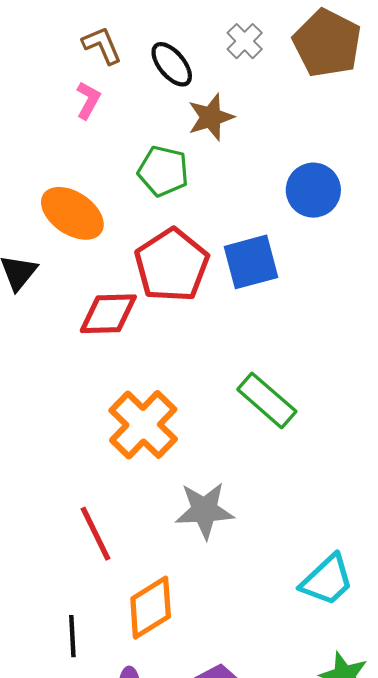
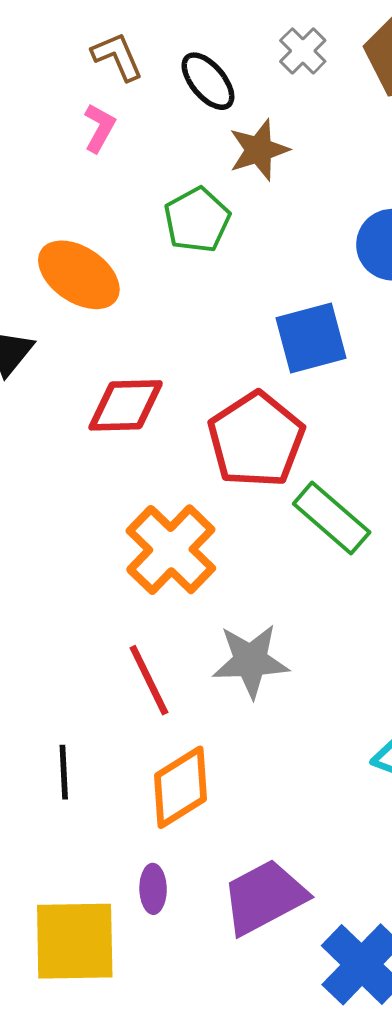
green pentagon: (163, 171) -> (197, 220), turned 30
red pentagon: (172, 265) -> (256, 440), moved
red line: (96, 534) -> (149, 680), moved
black line: (72, 636) -> (64, 772), moved

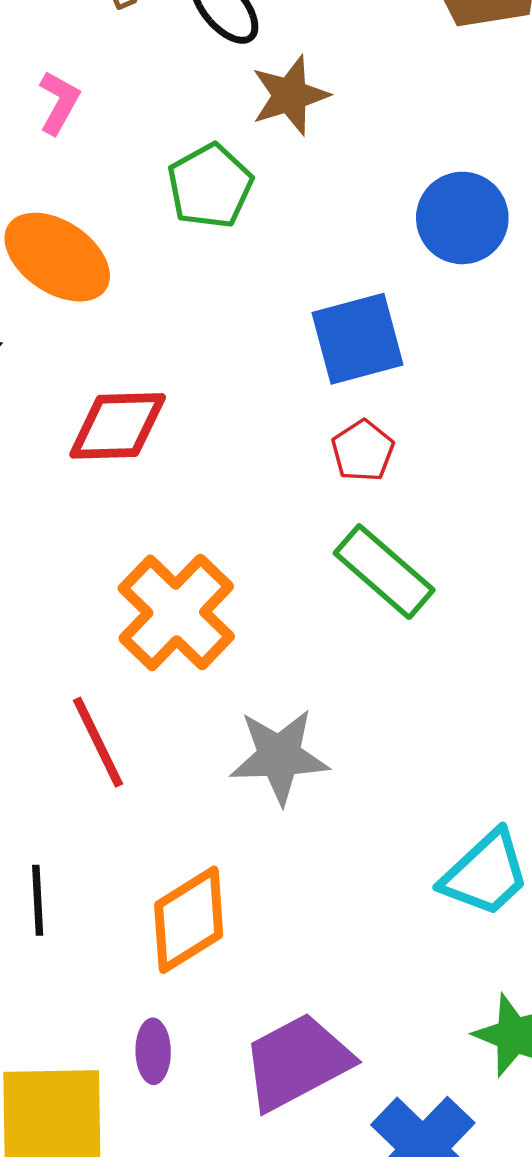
pink L-shape: (99, 128) -> (59, 102), moved
red pentagon: (256, 440) -> (363, 451), moved, size x0.5
red line: (149, 680) -> (98, 742), moved

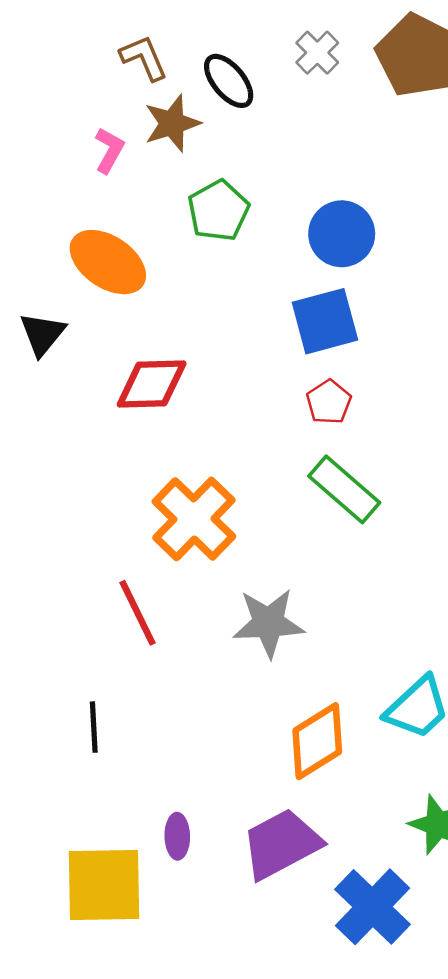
brown star: (290, 95) -> (172, 123), moved
blue circle: (462, 218) -> (342, 234), moved
orange diamond: (189, 920) -> (317, 741), moved

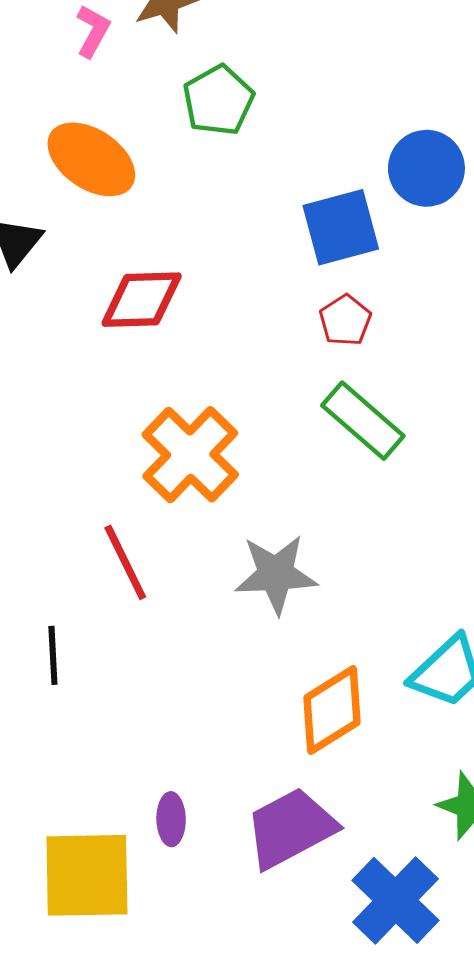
blue circle: (342, 234) -> (426, 168), moved
black line: (94, 727) -> (53, 655), moved

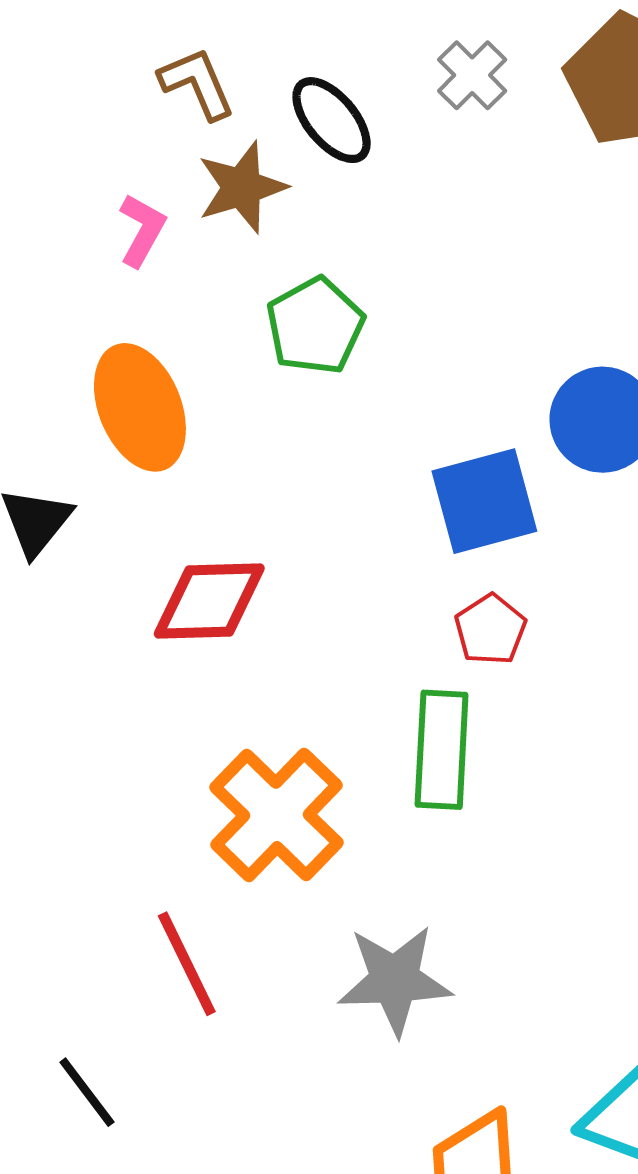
orange ellipse: (91, 159) -> (140, 407), turned 34
green rectangle: (363, 421) -> (442, 750), moved, turned 52
black line: (53, 655) -> (87, 1092), turned -34

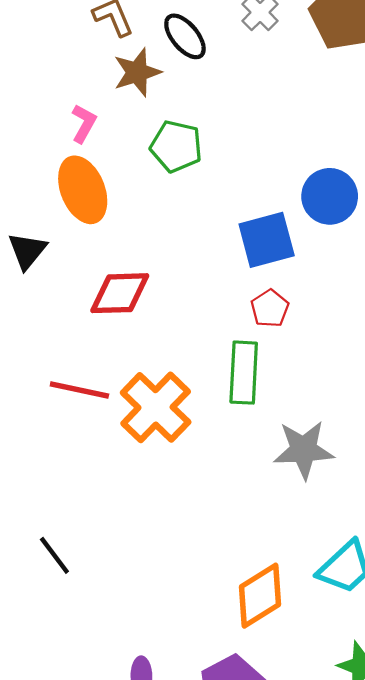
pink L-shape: (142, 230) -> (84, 123), moved
green pentagon: (315, 326) -> (176, 146), turned -30
red line: (187, 964) -> (79, 390), moved, turned -52
gray star: (395, 980) -> (304, 450), moved

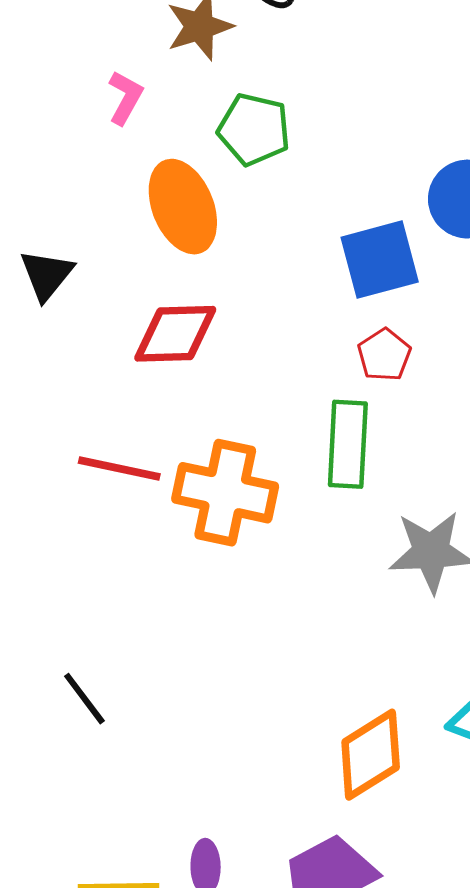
orange ellipse: (83, 190) -> (183, 207), moved
orange cross: (156, 407) -> (225, 493), turned -32

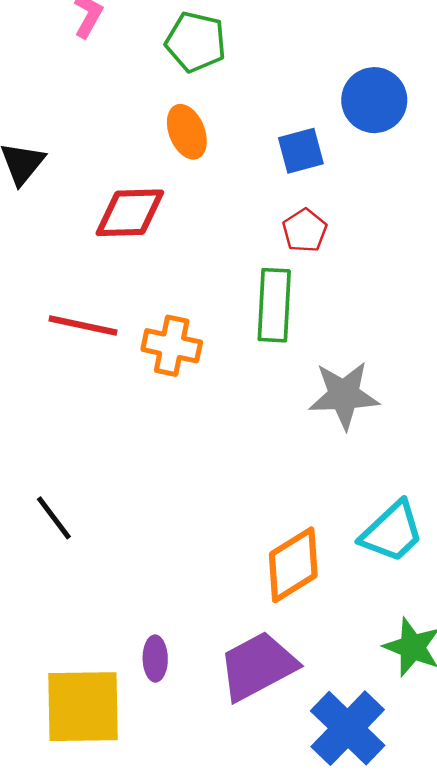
orange ellipse: (183, 207) -> (187, 132), moved, size x0.7
blue square: (380, 260) -> (301, 151), size x0.7
orange cross: (225, 493) -> (172, 346), size x0.7

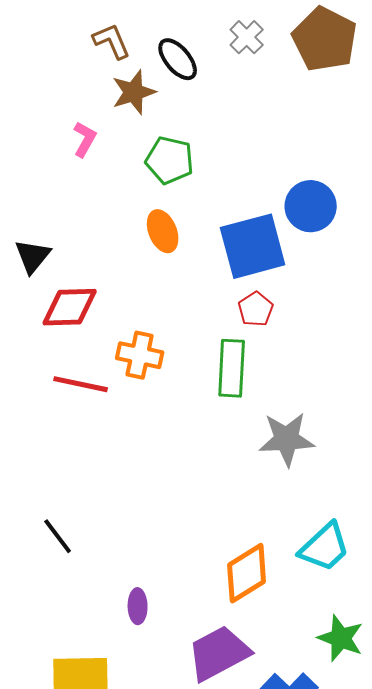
blue square: (301, 151) -> (253, 246), size x1.8
red diamond: (130, 213) -> (70, 307), moved
orange cross: (172, 346) -> (140, 355), moved
purple ellipse: (155, 658) -> (138, 606), moved

